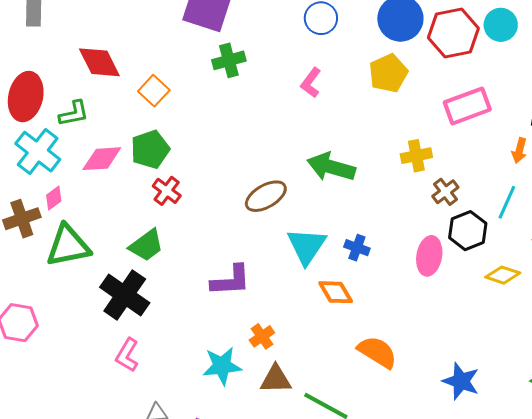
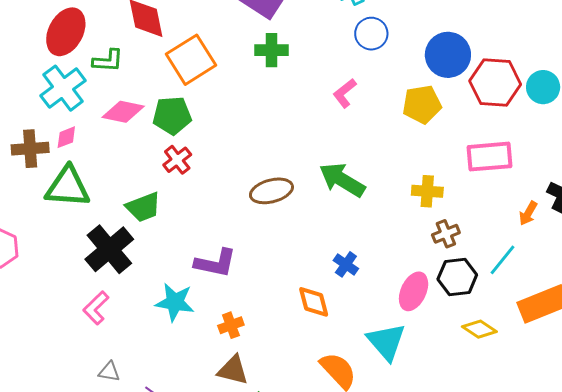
orange square: (154, 91) -> (191, 60), size x1.6
cyan triangle: (306, 246) -> (386, 342), moved, turned -30
cyan star: (222, 366) -> (175, 302), moved

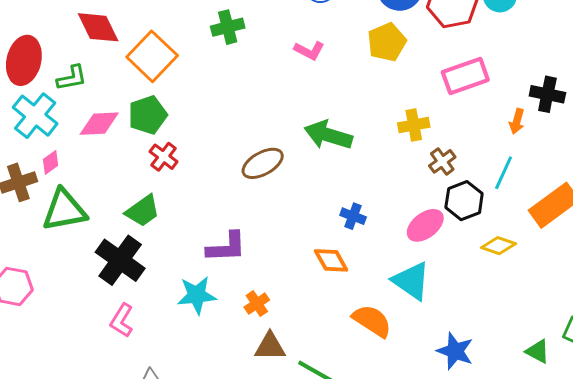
pink L-shape: (345, 93) -> (309, 51), turned -100
pink ellipse: (414, 291) -> (425, 225), turned 42

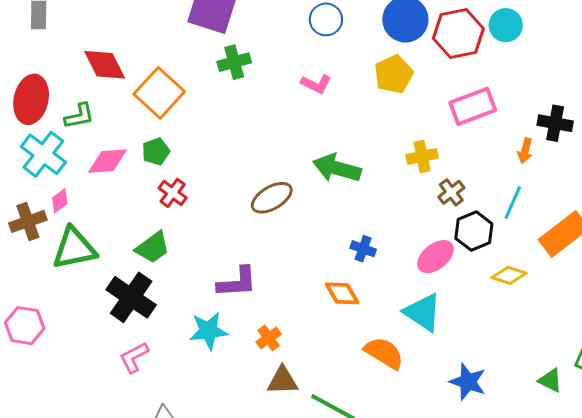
green pentagon: (148, 115) -> (156, 152), size x0.7
pink L-shape: (122, 320) -> (134, 357), turned 32

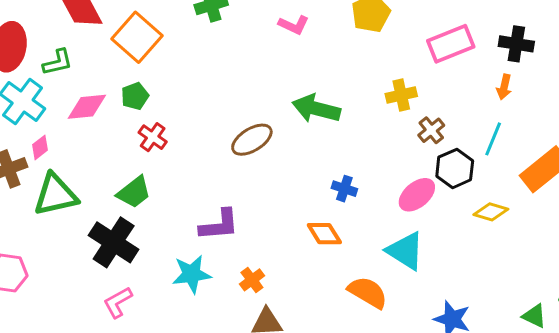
black cross: (555, 123) -> (516, 44), moved

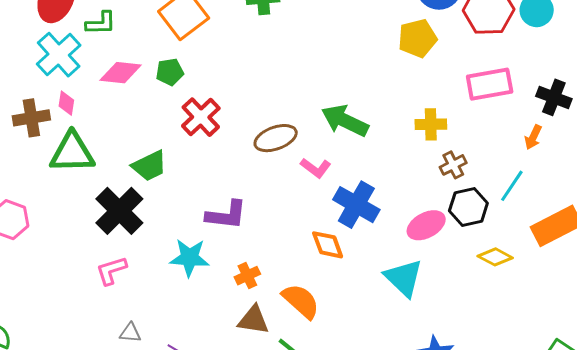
pink L-shape: (294, 25) -> (316, 168), moved
red cross: (153, 137) -> (201, 117), moved, size x1.4
pink diamond: (40, 147) -> (66, 103), turned -55
blue cross: (344, 189) -> (356, 205), size x1.8
orange semicircle: (368, 292) -> (301, 301), moved

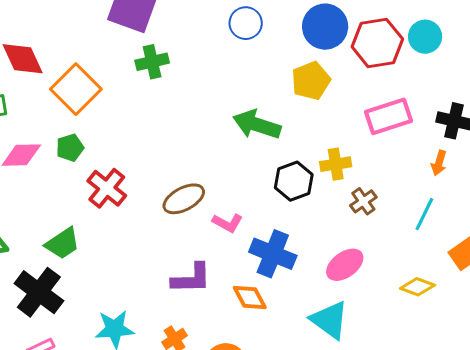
green arrow: (345, 121) -> (257, 125), moved
black hexagon: (468, 207) -> (294, 181), moved
purple L-shape: (226, 215) -> (191, 279), moved

